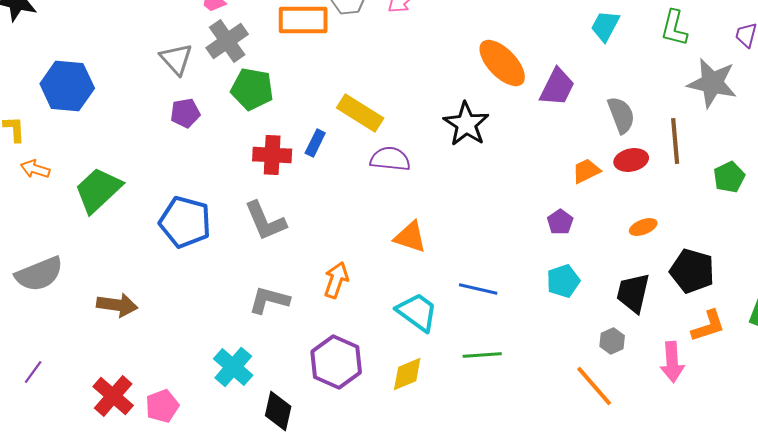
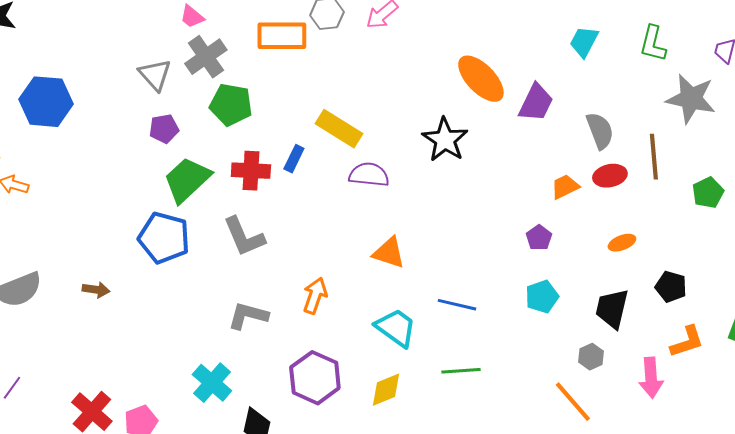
green trapezoid: (98, 190) -> (187, 180), moved
black pentagon: (692, 271) -> (671, 287), size x0.7
brown arrow: (117, 305) -> (96, 290), moved, size x0.7

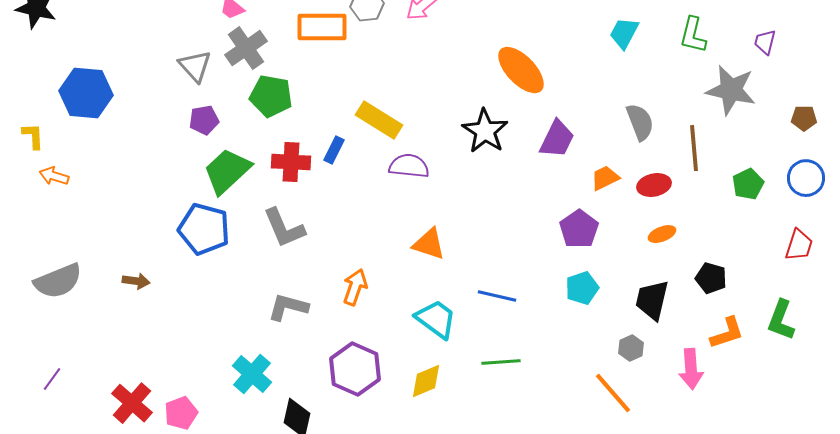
purple trapezoid: (536, 103) -> (557, 139), moved
red ellipse: (610, 176) -> (654, 185), moved
purple pentagon: (539, 238) -> (579, 229), size x1.5

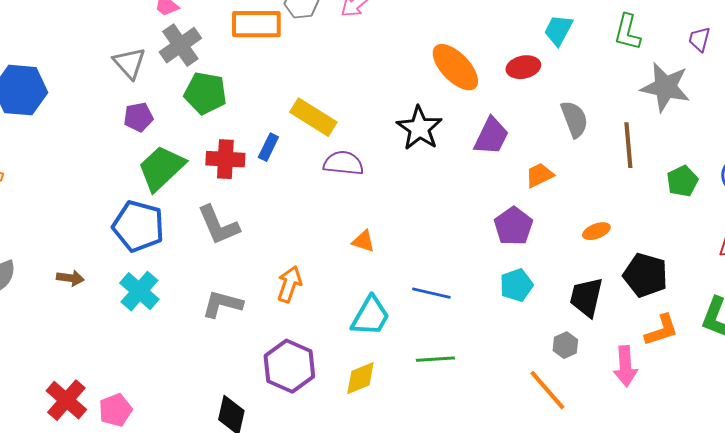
red ellipse: (654, 185) -> (523, 67), moved
orange triangle: (429, 244) -> (363, 241), size x0.7
black pentagon: (711, 278) -> (645, 275), size x1.4
cyan trapezoid: (436, 319) -> (370, 316), turned 84
cyan cross: (252, 374) -> (139, 291), moved

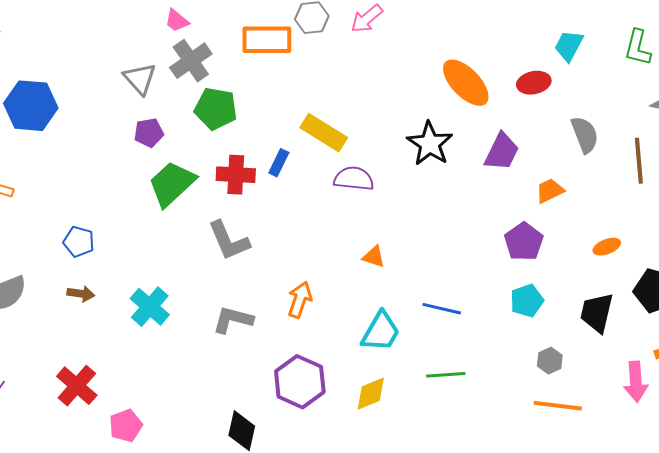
blue pentagon: (138, 226) -> (79, 242), moved, size x0.6
gray hexagon: (565, 345) -> (550, 361), moved
orange line: (547, 390) -> (558, 406), turned -42
red cross: (66, 400) -> (77, 386), moved

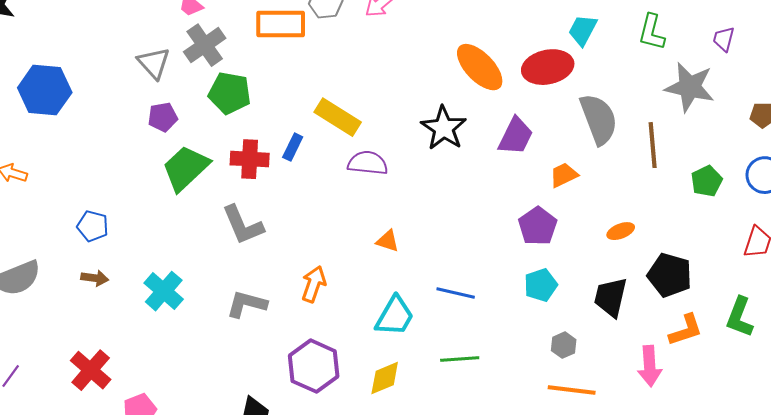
red ellipse: (534, 83) -> (548, 67), size x1.5
gray semicircle: (585, 135) -> (599, 119), size x1.4

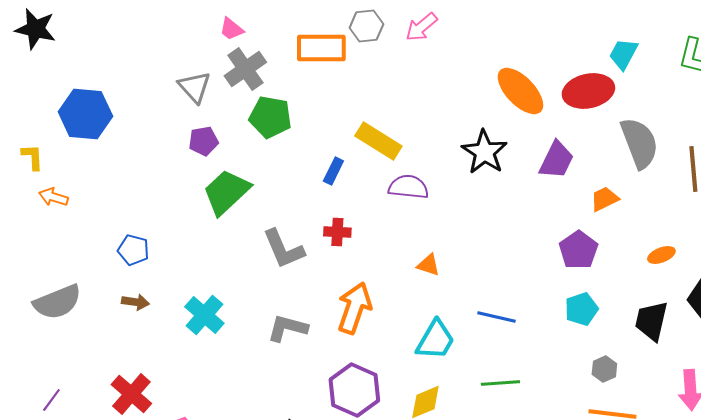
red cross: (250, 159) -> (337, 232), moved, size x0.7
orange arrow: (314, 284) -> (354, 308), size x1.4

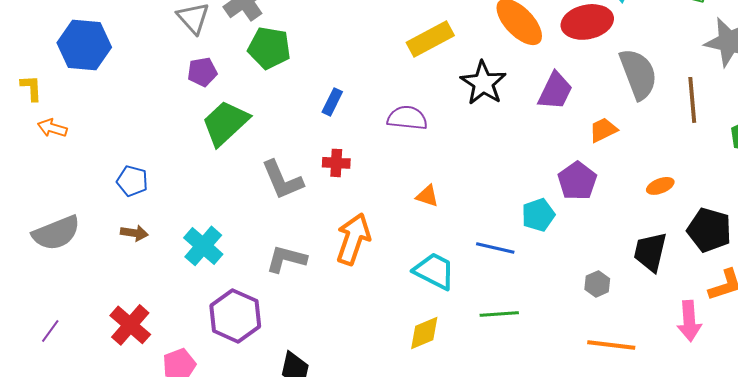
yellow rectangle: (378, 141) -> (430, 39), moved, turned -60
cyan pentagon: (581, 309) -> (538, 215), moved
cyan trapezoid: (435, 340) -> (434, 271), turned -93
gray hexagon: (604, 369) -> (597, 284), moved
purple hexagon: (354, 390) -> (235, 316), moved

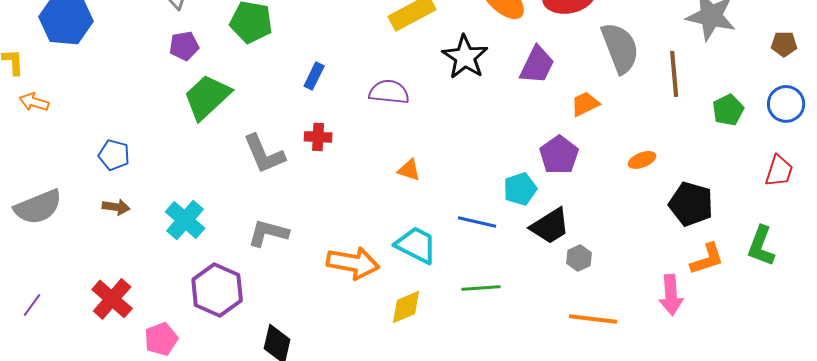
orange arrow: (353, 239) -> (353, 263), moved, turned 81
black trapezoid: (650, 252) -> (550, 226), moved, turned -135

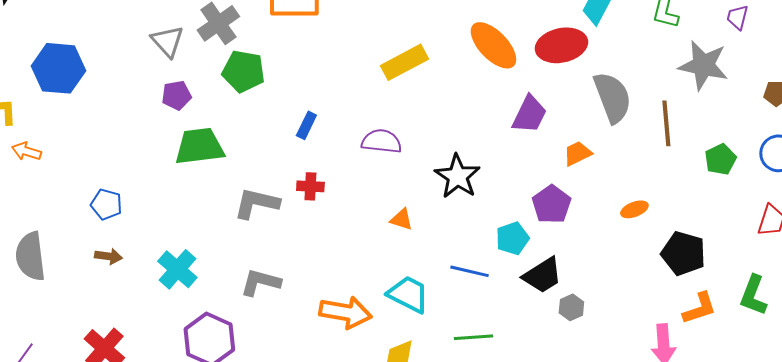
black star: (465, 57) -> (457, 176), moved
green trapezoid: (207, 97) -> (199, 146), turned 36
gray L-shape: (264, 154) -> (256, 203), turned 126
gray semicircle: (38, 207) -> (30, 256), turned 105

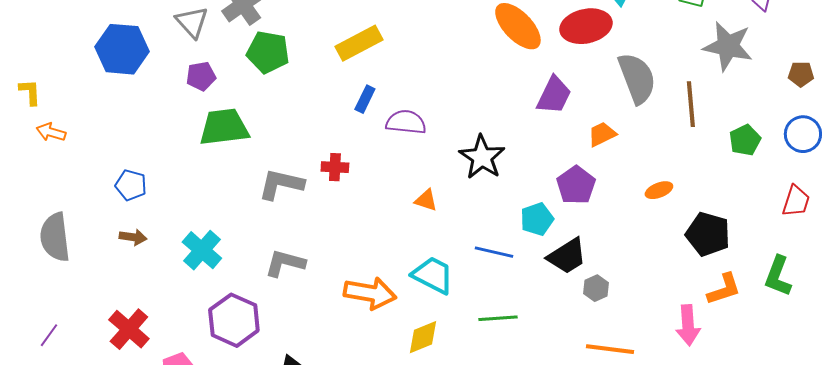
yellow rectangle: (404, 62) -> (359, 43), moved
blue hexagon: (58, 68) -> (122, 49), moved
blue rectangle: (306, 125) -> (365, 99), moved

